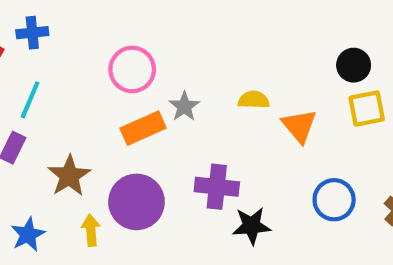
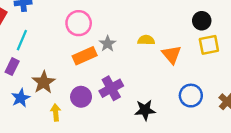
purple cross: (217, 187) -> (111, 88), moved, turned -35
purple circle: (136, 202) -> (81, 97), size x0.7
blue star: (28, 234) -> (21, 98), moved

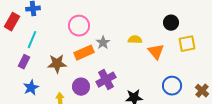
black circle: (202, 21) -> (171, 23), moved
brown star: (44, 82) -> (57, 64), moved, turned 30

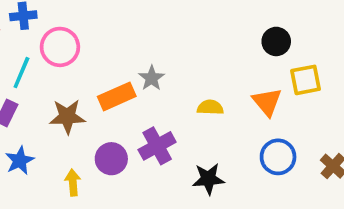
pink circle: (79, 26) -> (60, 47), moved
yellow semicircle: (135, 40) -> (210, 107), moved
orange triangle: (156, 52) -> (267, 102), moved

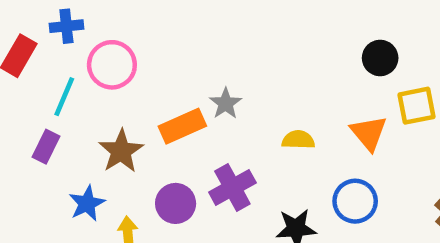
brown star: (67, 117) -> (121, 151), turned -30
blue circle: (278, 157) -> (355, 201), moved
blue star: (20, 161) -> (87, 203), moved

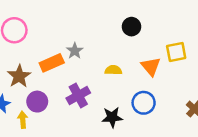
black circle: (380, 58) -> (132, 27), moved
purple circle: (176, 203) -> (37, 102), moved

